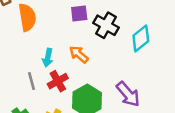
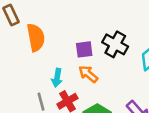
purple square: (79, 13) -> (84, 49), moved

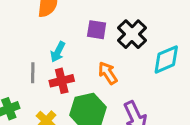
orange arrow: (88, 74) -> (108, 73), moved

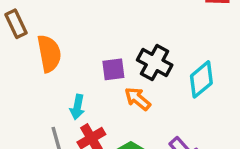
orange arrow: (108, 73) -> (138, 99), moved

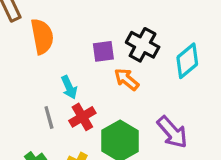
cyan arrow: (77, 107) -> (69, 87), turned -35

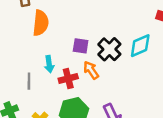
cyan diamond: (187, 61) -> (140, 46), moved
red cross: (82, 117) -> (68, 78), moved

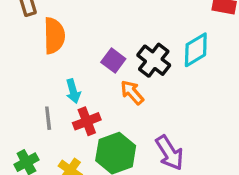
purple square: (81, 46) -> (113, 60), turned 35
red cross: (68, 78) -> (87, 121), moved

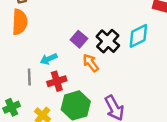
orange semicircle: (54, 36) -> (20, 22), moved
cyan arrow: (73, 91) -> (49, 59), turned 77

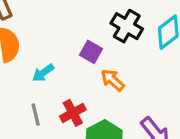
black cross: (108, 41) -> (127, 26), moved
cyan arrow: (49, 59) -> (43, 73), moved

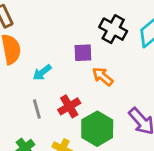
purple square: (91, 52) -> (83, 53), turned -30

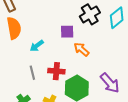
black cross: (113, 29) -> (90, 14), turned 30
red cross: (69, 106) -> (56, 71), turned 35

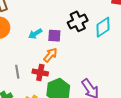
cyan arrow: (37, 46) -> (35, 34), moved
orange arrow: (81, 49) -> (50, 55), moved, turned 84

